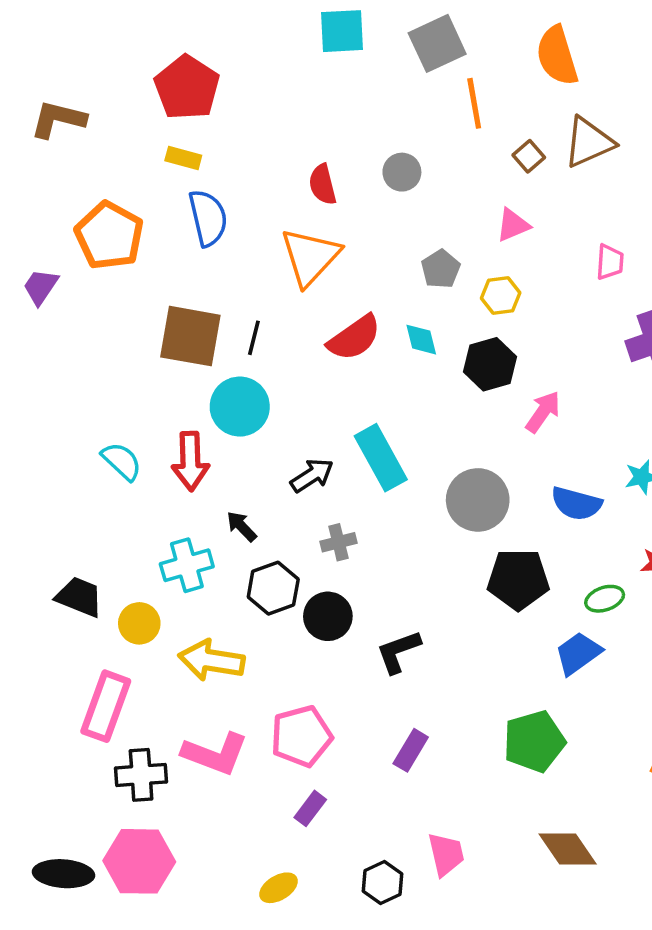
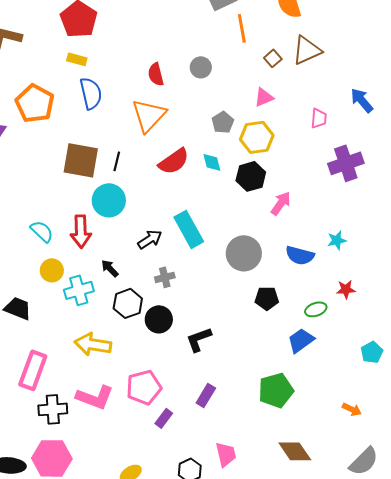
yellow hexagon: (501, 295) -> (257, 137), size x1.5
black pentagon: (518, 579) -> (267, 298), size x0.7
yellow circle: (139, 623) -> (52, 270), moved
purple rectangle: (310, 808) -> (164, 418), moved

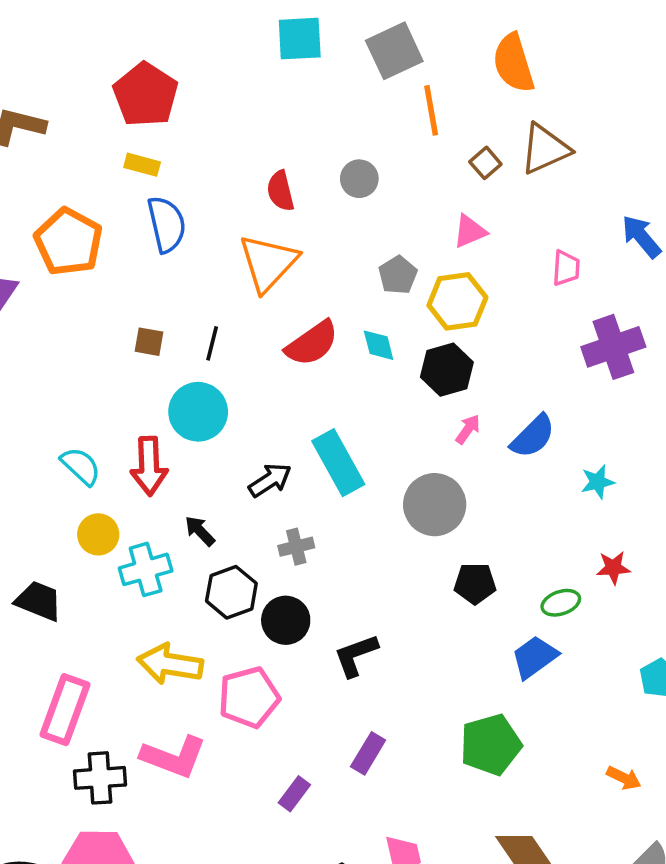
brown square: (81, 160) -> (149, 342), size x0.5
pink arrow: (281, 203) -> (468, 429), moved, size x0.7
blue semicircle: (300, 255) -> (533, 436), moved, turned -60
pink pentagon: (144, 387) -> (249, 697), moved

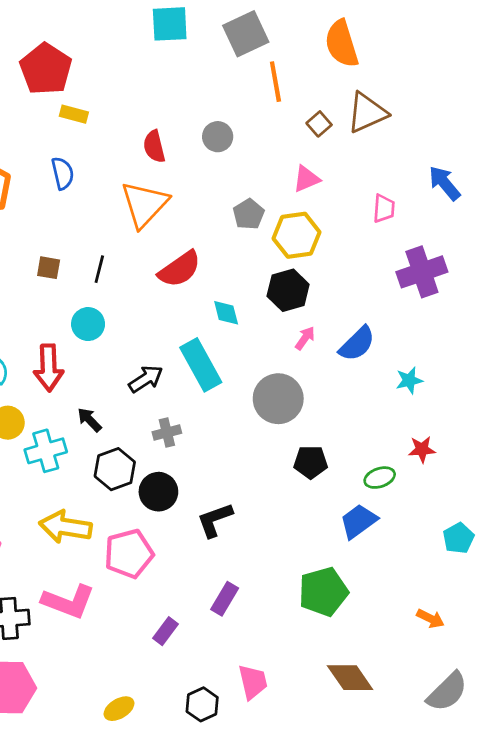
yellow rectangle: (142, 165) -> (74, 114), moved
blue semicircle: (167, 224) -> (63, 173), size x0.7
cyan diamond: (379, 345) -> (226, 313), moved
cyan circle: (198, 412) -> (88, 324), size x0.7

